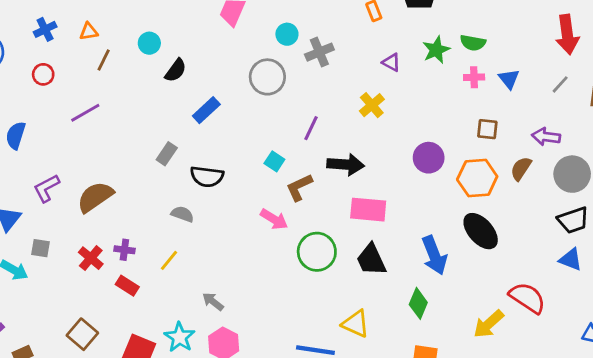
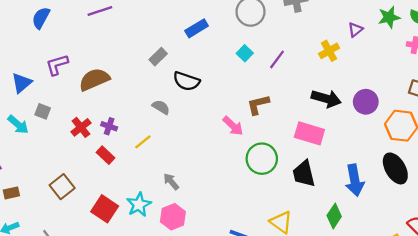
purple triangle: (391, 62) -> (355, 30), moved, turned 42
cyan square: (274, 161) -> (245, 53), moved
black arrow: (346, 165) -> (326, 99), moved

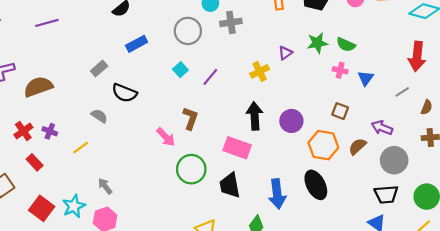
black arrow: (326, 99) -> (255, 116), turned -112
brown L-shape: (258, 105) -> (190, 118), turned 120
red rectangle: (106, 155) -> (35, 162), moved

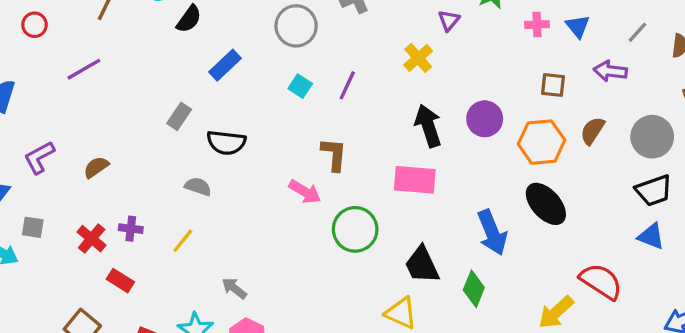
brown semicircle: (38, 87) -> (96, 167), size x0.6
purple arrow: (382, 128) -> (610, 71), moved
black trapezoid: (230, 185) -> (422, 265), moved

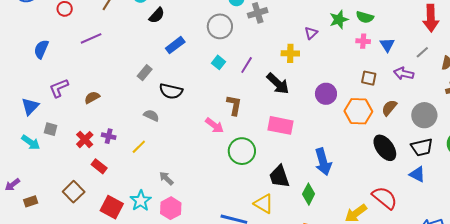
yellow cross: (418, 58) -> (290, 53), turned 36
black arrow: (428, 126) -> (278, 84), moved, turned 145
black ellipse: (546, 204) -> (385, 148), moved

